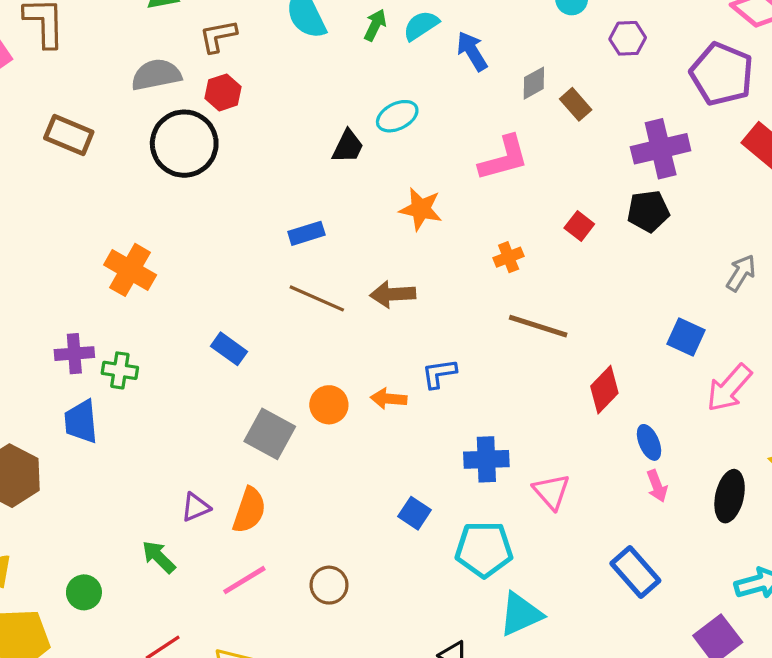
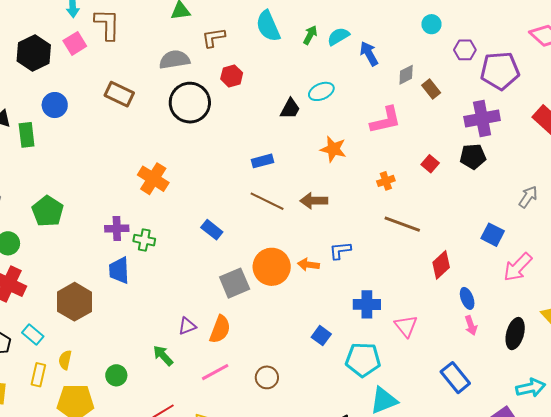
purple pentagon: (722, 74) -> (500, 71), moved, turned -30
red hexagon: (223, 92) -> (232, 76), moved
orange circle: (329, 405) -> (272, 267), size x1.6
gray square: (270, 434) -> (235, 283), turned 36

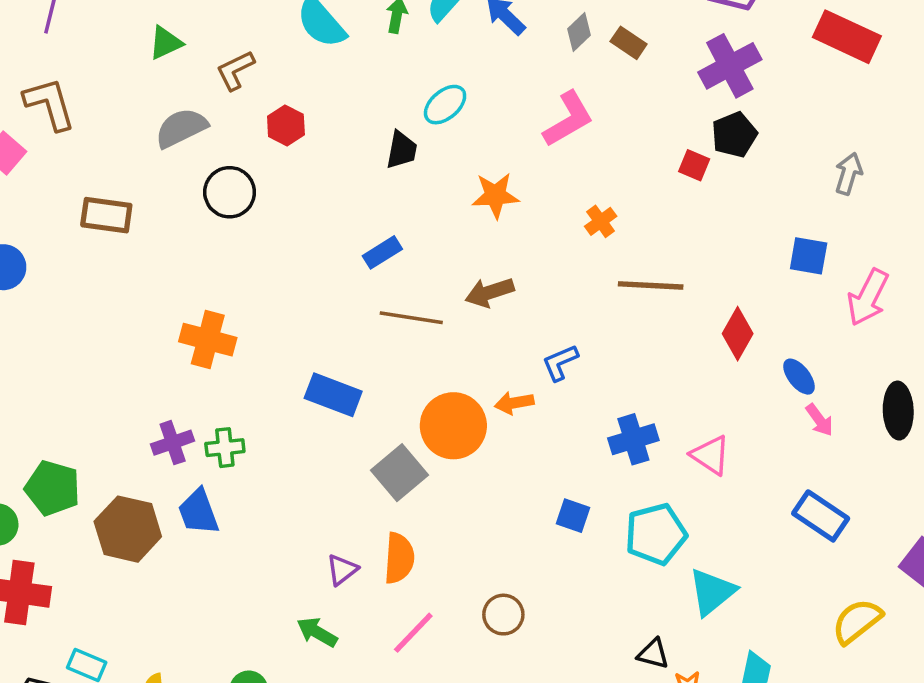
black circle: (190, 103) -> (230, 192), size x0.7
red square: (430, 164) -> (694, 165), moved
green pentagon: (48, 211) -> (53, 488), moved
blue rectangle: (212, 230) -> (333, 395), size x1.4
brown hexagon: (75, 302) -> (128, 529), moved

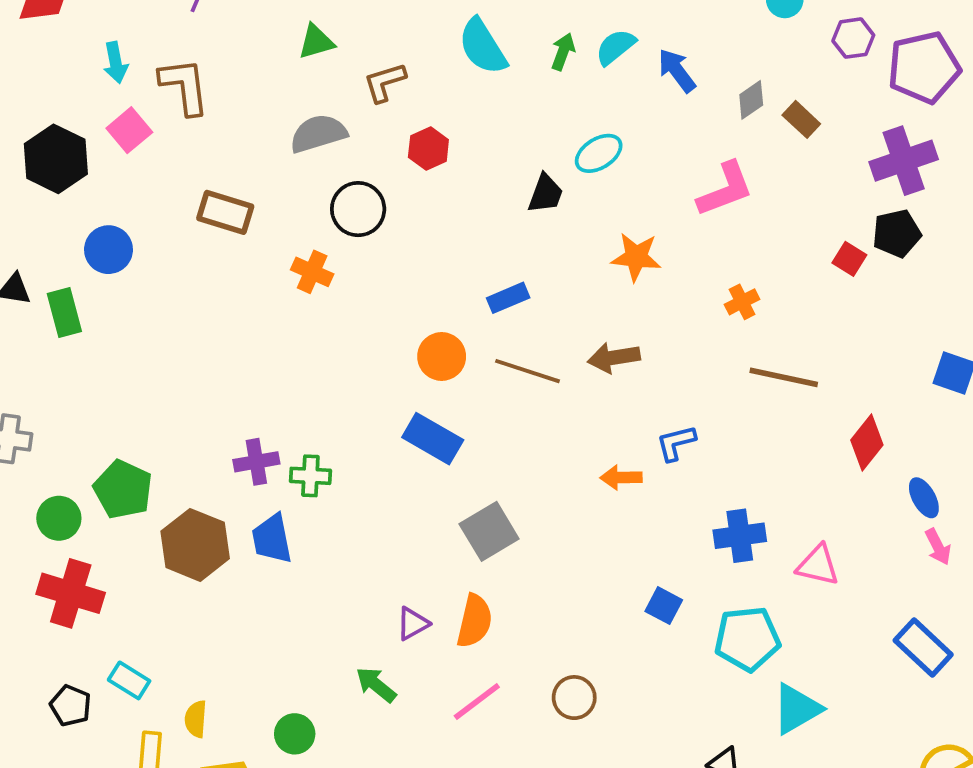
orange cross: (208, 340) -> (312, 272), moved, size x0.7
orange circle: (453, 426) -> (442, 356), moved, size x0.7
pink triangle: (710, 455) -> (818, 565), turned -30

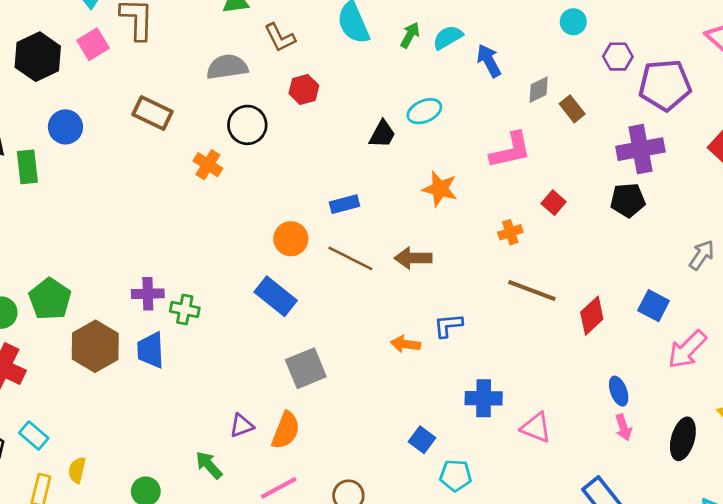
brown L-shape: (385, 82) -> (280, 38), turned -108
red square: (849, 259) -> (554, 203), moved
red diamond: (867, 443) -> (592, 316), moved
cyan pentagon: (747, 639) -> (456, 475), moved, size x0.7

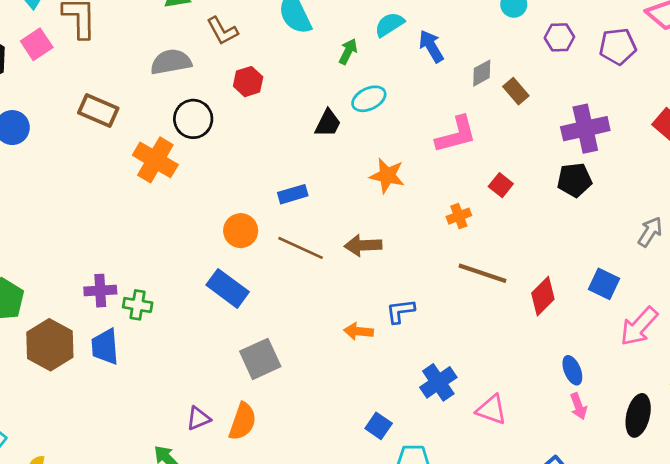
green arrow: (410, 35) -> (348, 51), moved
purple pentagon: (665, 85) -> (618, 46), moved, size x0.7
orange cross: (208, 165) -> (155, 160), size x1.5
blue cross: (484, 398) -> (438, 382), turned -33

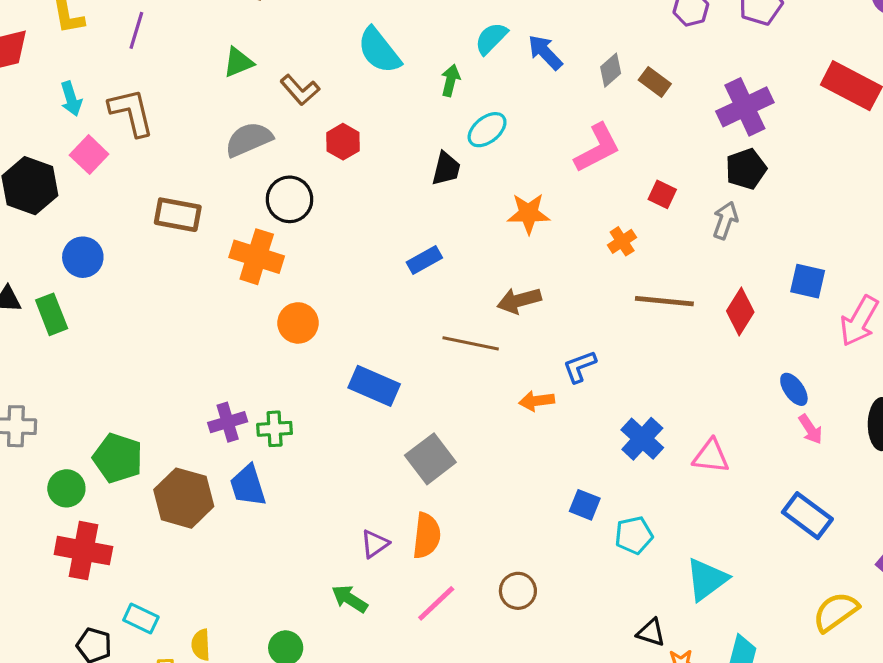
orange circle: (241, 231) -> (298, 323), moved
gray arrow: (650, 232) -> (725, 220), moved
brown line: (301, 248) -> (471, 343), moved

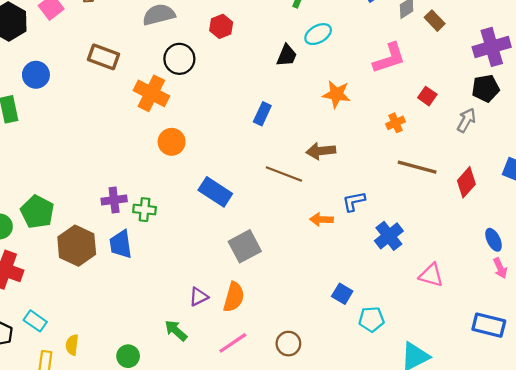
blue rectangle: (424, 260) -> (262, 114), turned -45
blue cross: (642, 439) -> (389, 236), moved
blue rectangle: (807, 516) -> (489, 325), turned -32

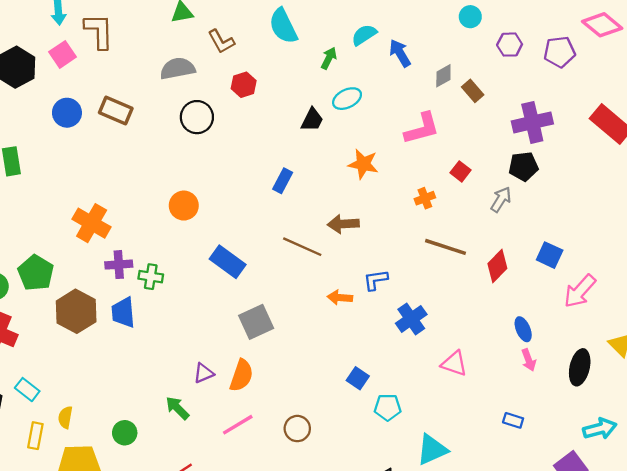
blue circle: (36, 75) -> (67, 113), moved
orange cross: (151, 93) -> (92, 223), moved
blue rectangle: (489, 325) -> (513, 420), size x0.6

